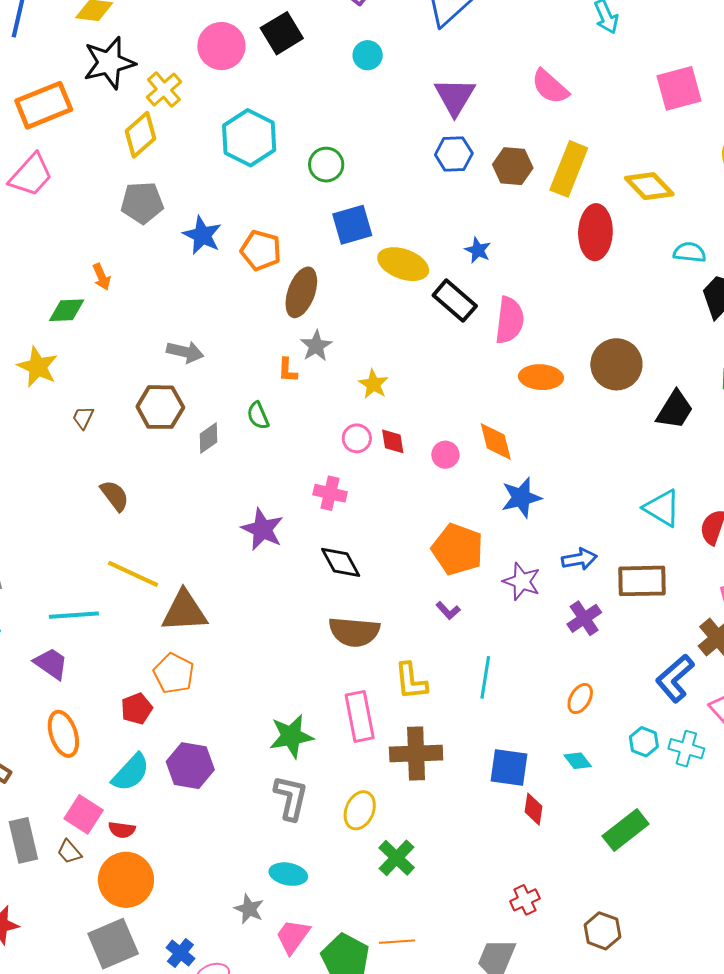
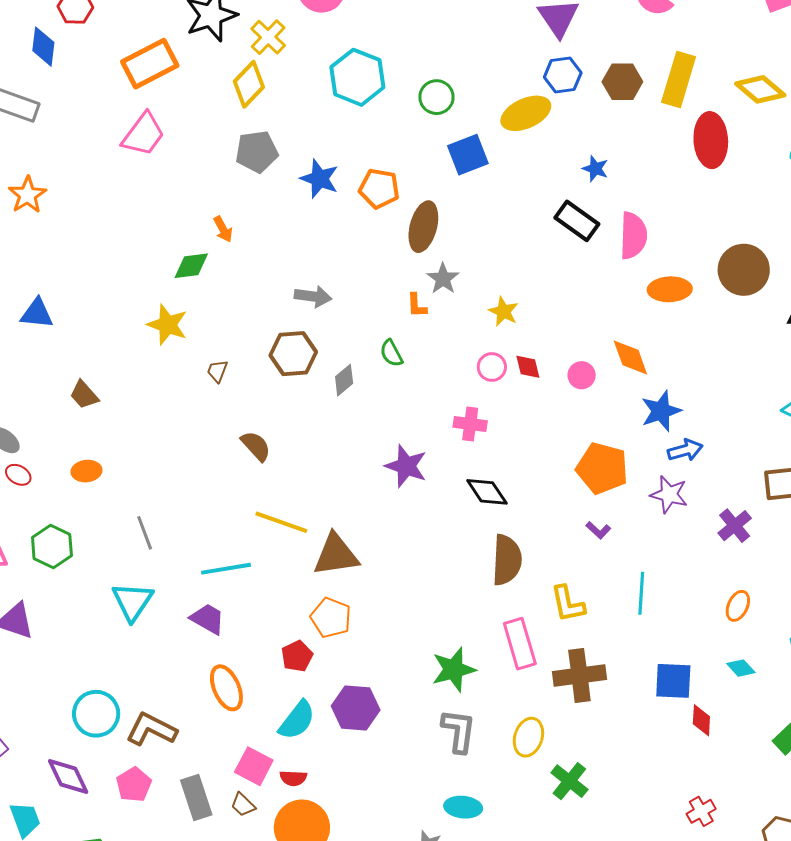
yellow ellipse: (403, 264) -> (526, 113), moved, turned -39
blue arrow: (579, 559) -> (685, 450), moved
brown semicircle: (354, 632) -> (507, 560), turned -87

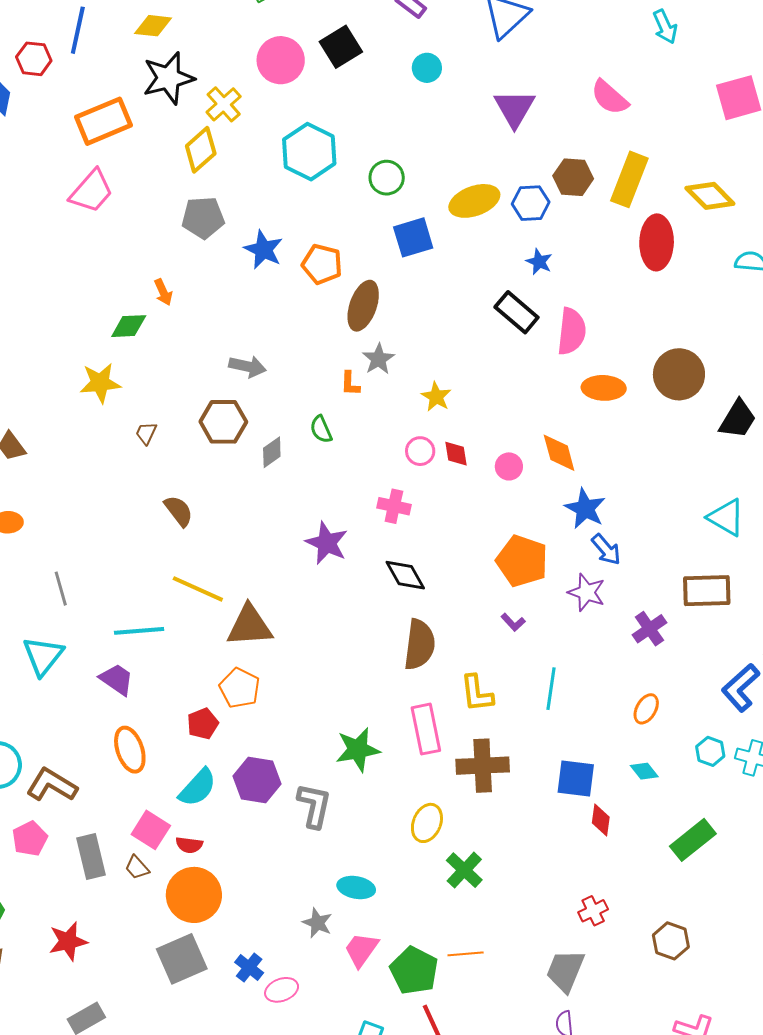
blue hexagon: (563, 75) -> (531, 203), moved
yellow star: (167, 325) -> (100, 383), turned -30
blue star: (661, 411) -> (585, 509), turned -30
blue arrow: (685, 450) -> (606, 550), turned 60
gray L-shape: (459, 731) -> (314, 806), moved

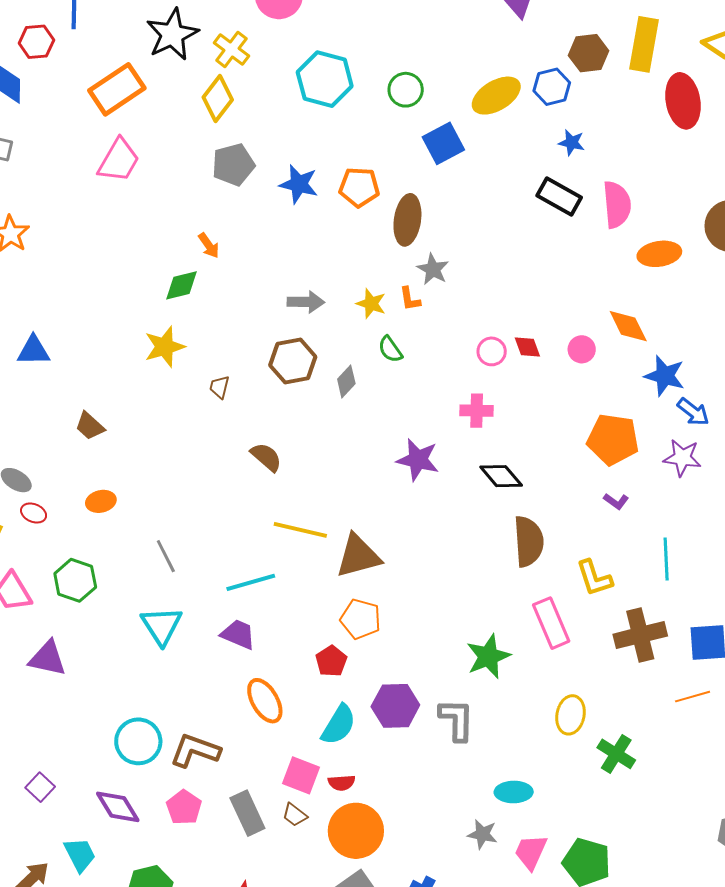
yellow star: (436, 397) -> (371, 304), moved
brown cross: (483, 766) -> (640, 635), moved
orange line: (466, 954) -> (693, 697), moved

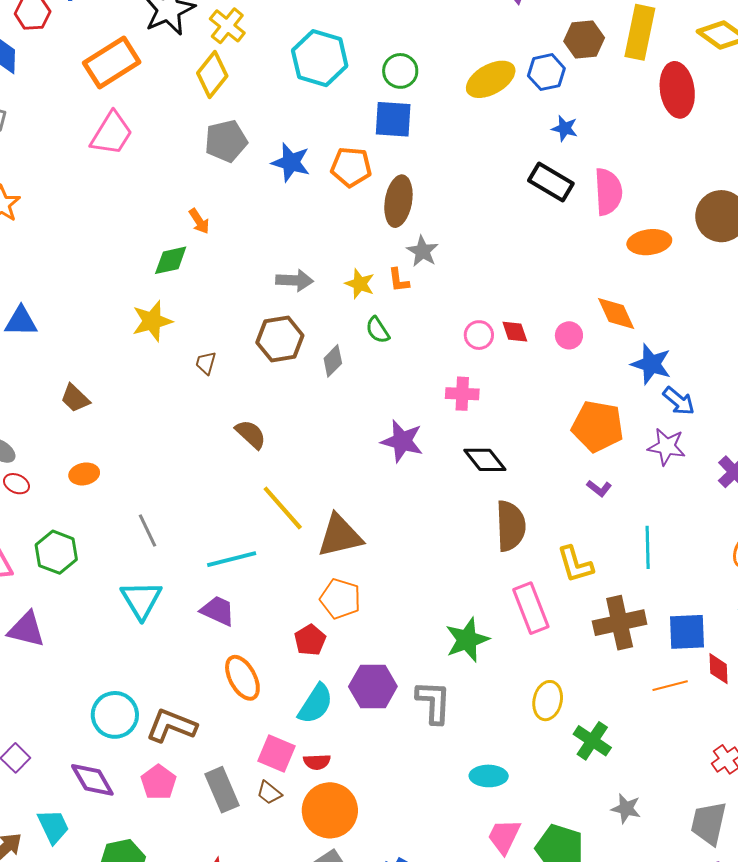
blue square: (443, 143) -> (393, 119), moved, turned 30
yellow line: (300, 530) -> (283, 508), turned 34
gray star: (482, 834) -> (626, 808), moved

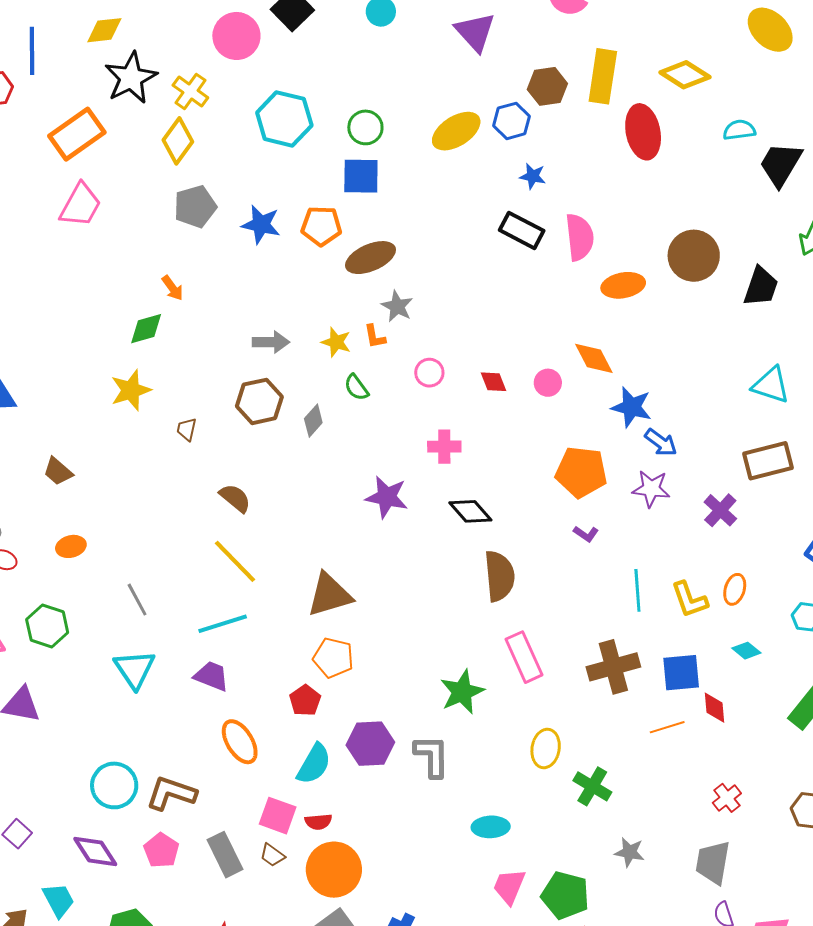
brown ellipse: (398, 201) -> (371, 258), turned 60
pink circle: (479, 335) -> (429, 373), moved
yellow line: (283, 508) -> (235, 561), moved
yellow L-shape: (575, 564) -> (689, 600), moved

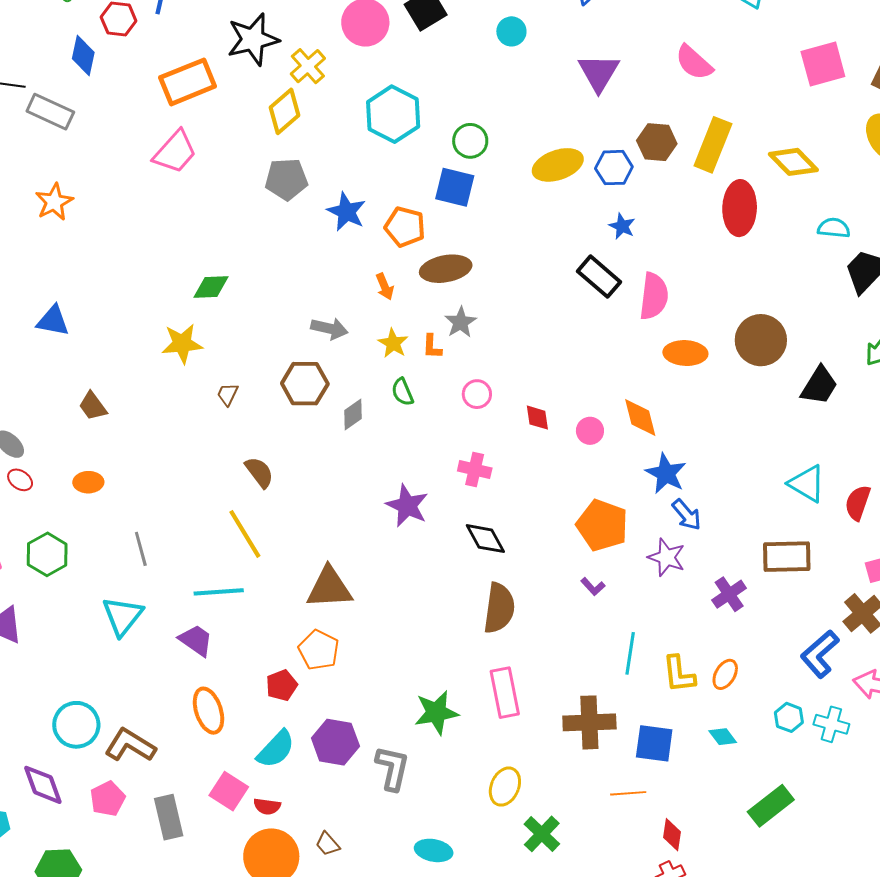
orange arrow: (172, 288) -> (385, 287), moved
red diamond: (715, 708) -> (672, 835), moved
brown trapezoid: (272, 855) -> (327, 844), moved

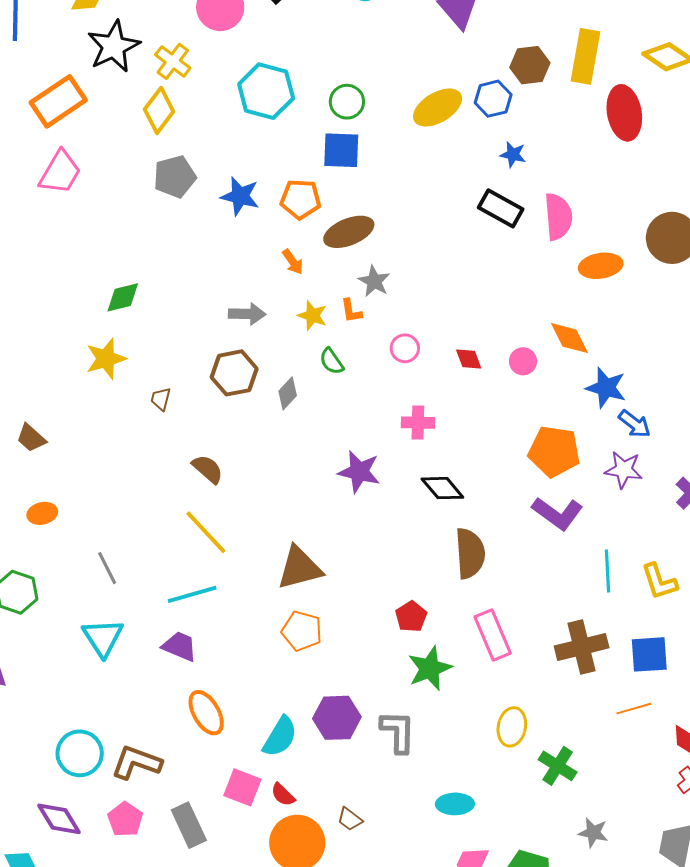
purple L-shape: (593, 587) -> (557, 513), size x2.0
red pentagon: (282, 685) -> (411, 616), moved
red semicircle: (267, 806) -> (283, 795), turned 48

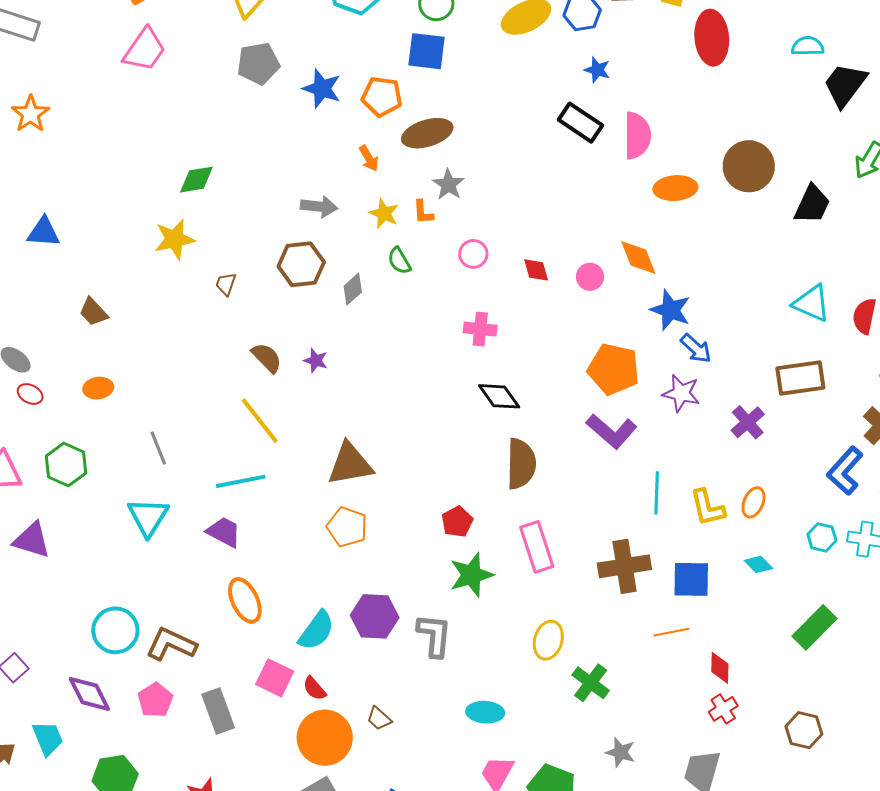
purple star: (359, 472) -> (316, 360), moved, size x0.6

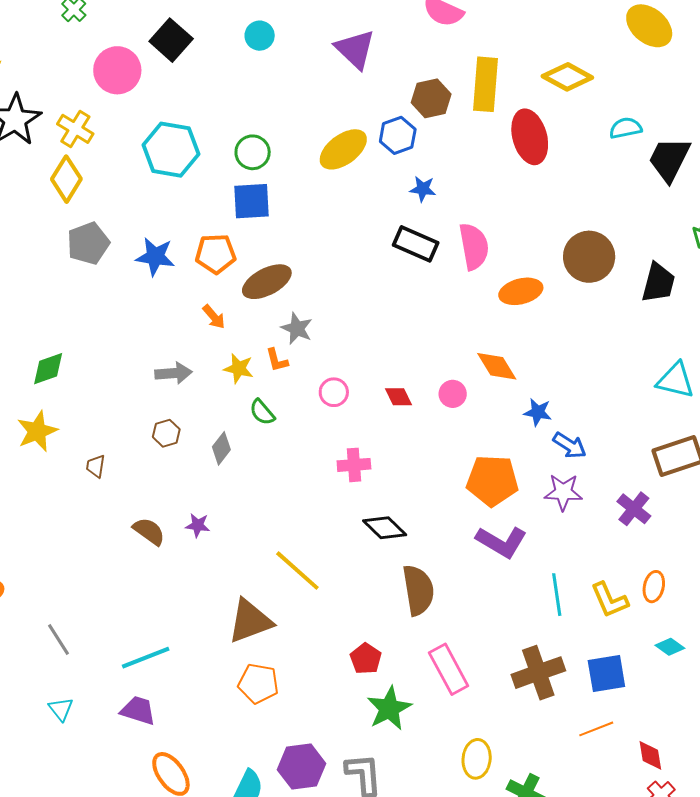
brown hexagon: (301, 264) -> (166, 433), size x0.6
blue star: (670, 310) -> (538, 412), size x0.7
yellow line: (260, 421) -> (297, 571), moved
cyan triangle: (148, 517) -> (61, 709), size x0.6

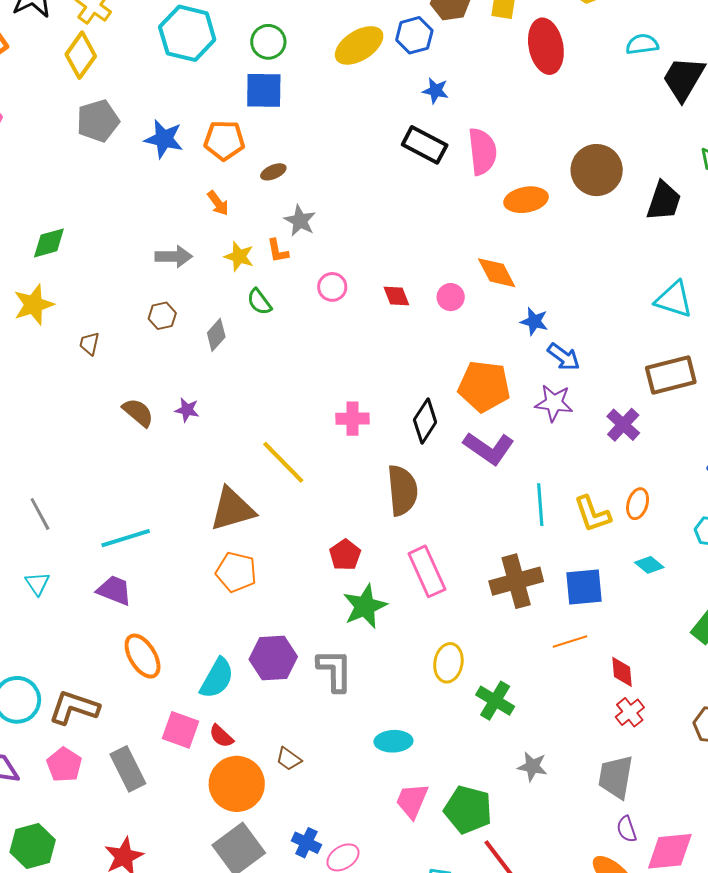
brown ellipse: (267, 282) -> (273, 172), size x0.5
pink cross: (354, 465) -> (352, 419), moved
black diamond: (385, 528) -> (425, 421), moved, turned 75

